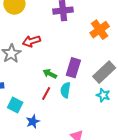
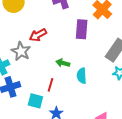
purple rectangle: (73, 68) -> (82, 29), moved
red line: (46, 94) -> (51, 85), moved

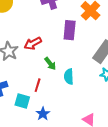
red arrow: (38, 35) -> (33, 43), moved
green arrow: (63, 63) -> (50, 64), turned -144

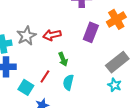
cyan semicircle: (69, 77) -> (68, 82), moved

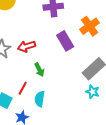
purple rectangle: (91, 32) -> (65, 41), turned -48
cyan semicircle: (68, 82) -> (40, 99), moved

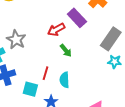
red arrow: (26, 46) -> (56, 30), moved
green arrow: (39, 70) -> (66, 51), moved

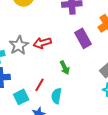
red arrow: (56, 30) -> (42, 43), moved
cyan square: (30, 89) -> (21, 97), turned 35

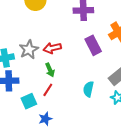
green arrow: (65, 68) -> (50, 70), moved
cyan semicircle: (56, 96) -> (88, 89), moved

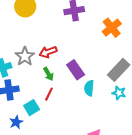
purple rectangle: (93, 45) -> (76, 70), moved
blue star: (45, 119) -> (16, 122), moved

